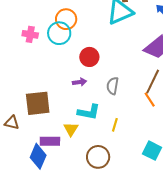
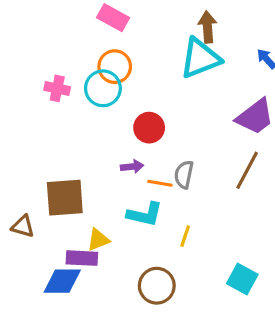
orange line: (150, 100) -> (160, 183), moved, turned -49
yellow triangle: (71, 129) -> (98, 240), moved, turned 35
blue diamond: (38, 156) -> (62, 281), turned 65

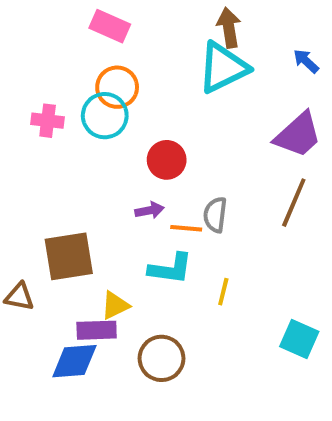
brown circle: (157, 286) -> (161, 358), moved

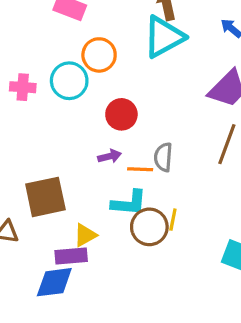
orange circle: (117, 87) -> (99, 55), moved
brown circle: (161, 358) -> (149, 227), moved

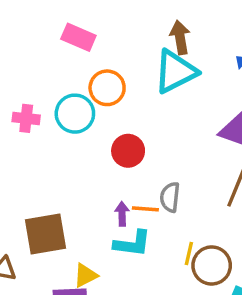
purple arrow: (110, 156) -> (122, 214), moved, turned -80
yellow line: (173, 220) -> (189, 253), moved
brown circle: (149, 227) -> (212, 265), moved

